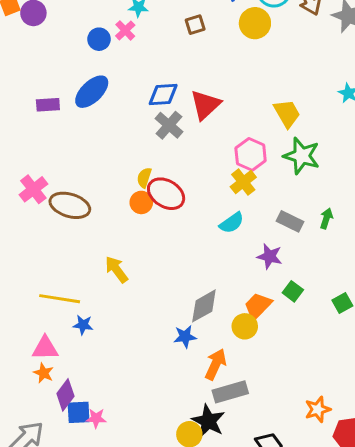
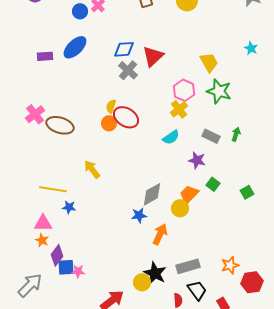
gray rectangle: (230, 392) -> (188, 266), moved

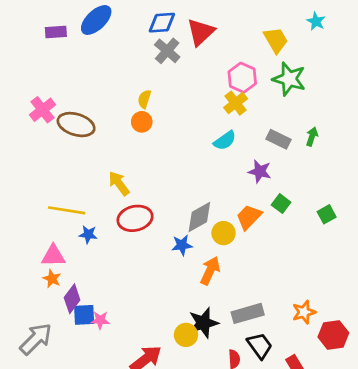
cyan star: (251, 48) -> (316, 21), moved
red ellipse: (126, 117) -> (135, 218), moved, turned -45
yellow circle: (180, 208) -> (223, 233), moved
black star: (155, 273) -> (203, 323), turned 30

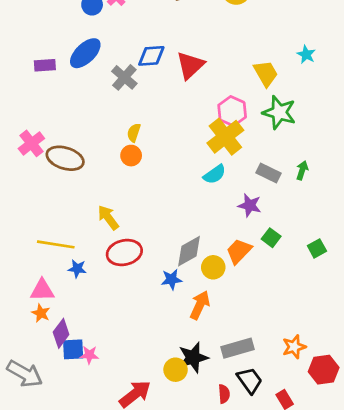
gray cross: (167, 51) -> (124, 77), moved
yellow cross: (236, 103) -> (225, 137), size x1.5
gray arrow: (36, 339) -> (25, 374), turned 75

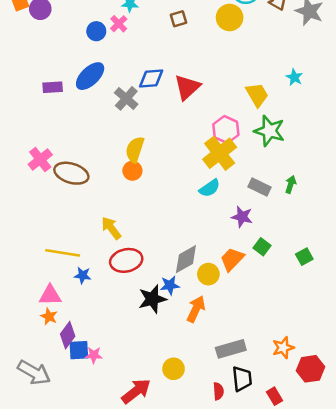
yellow semicircle: (134, 133) -> (135, 150), size x1.5
black star: (193, 358) -> (152, 299), moved
black trapezoid: (250, 380) -> (242, 379), turned 30

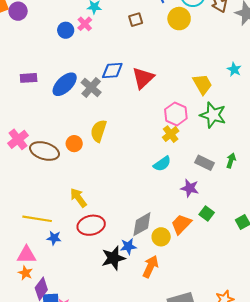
blue ellipse: (90, 76) -> (65, 84), moved
yellow cross: (220, 153) -> (171, 134), size x0.6
orange circle: (132, 171) -> (74, 144), moved

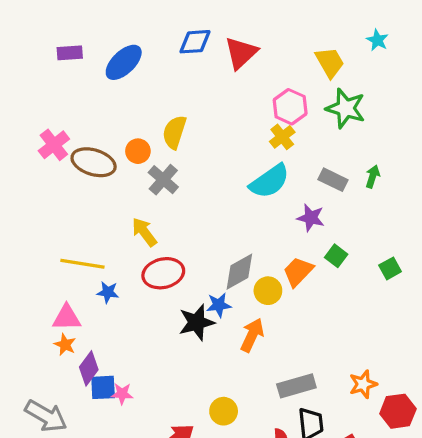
gray cross: (91, 87) -> (163, 180), moved
cyan semicircle: (162, 164) -> (270, 181), size x1.5

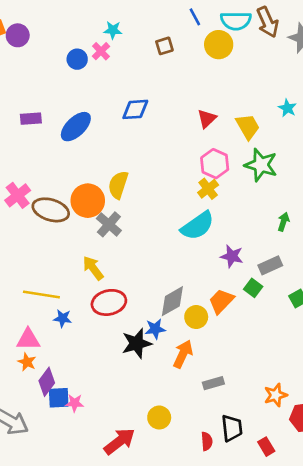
red triangle: (241, 53) -> (207, 119), moved, size x0.7
orange circle: (138, 151) -> (88, 201), size x1.6
gray rectangle: (333, 180) -> (270, 265), moved, turned -50
gray rectangle: (296, 386) -> (213, 383), moved, size x0.7

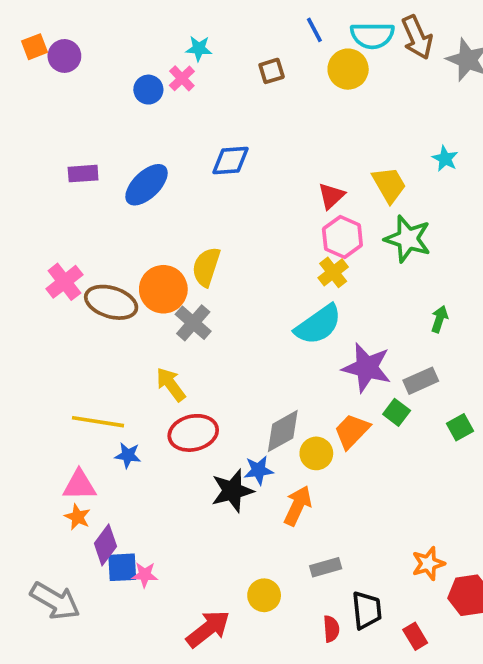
red triangle: (207, 119) -> (331, 196), moved
purple star: (232, 256) -> (367, 368), size x1.5
gray rectangle: (213, 383) -> (326, 567), moved

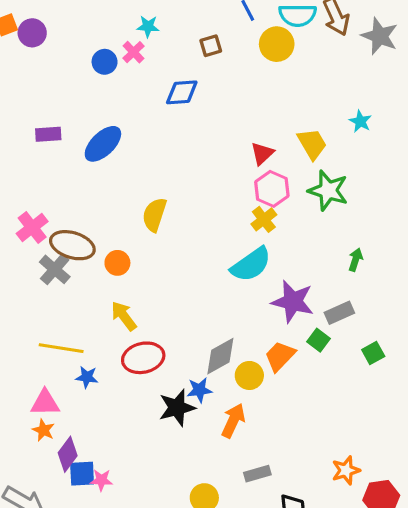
blue diamond: (230, 160) -> (182, 92), moved
orange circle: (163, 289) -> (117, 263), moved, size x0.6
gray cross: (193, 323) -> (55, 269), moved

